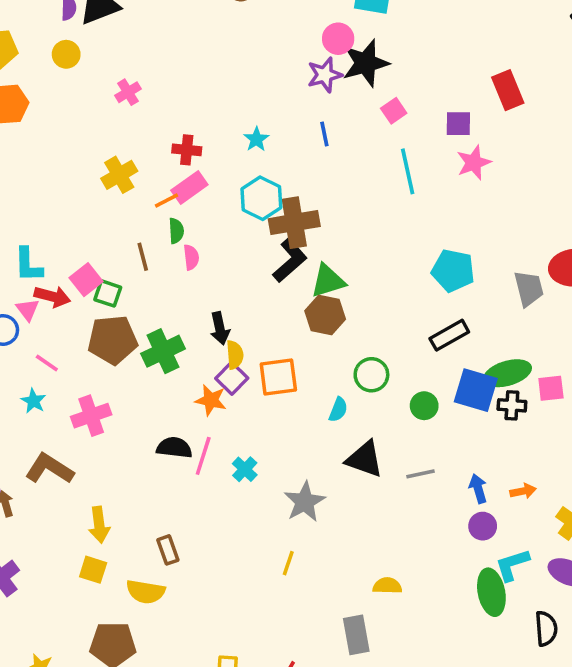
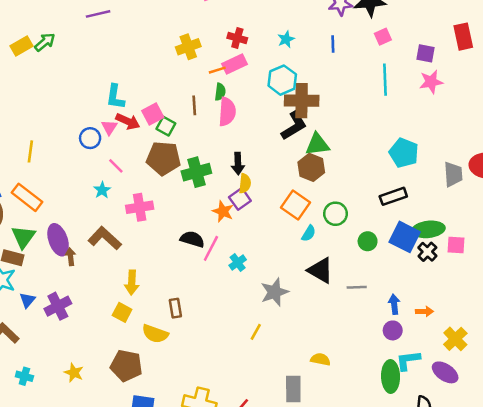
pink semicircle: (191, 257) -> (227, 112), size x1.6
orange square: (278, 377) -> (295, 205), moved, turned 32
black cross: (512, 405) -> (427, 252), turned 30

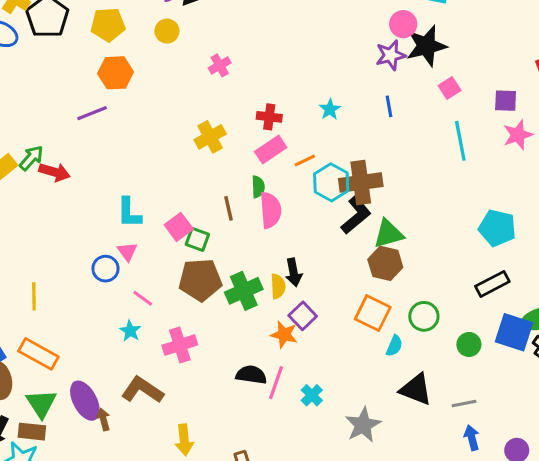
orange line: (217, 70) -> (305, 161), moved
cyan hexagon: (282, 80) -> (331, 182), moved
red arrow: (128, 121) -> (55, 172), moved
yellow semicircle: (245, 183) -> (278, 286), moved
blue arrow: (394, 304) -> (472, 438), moved

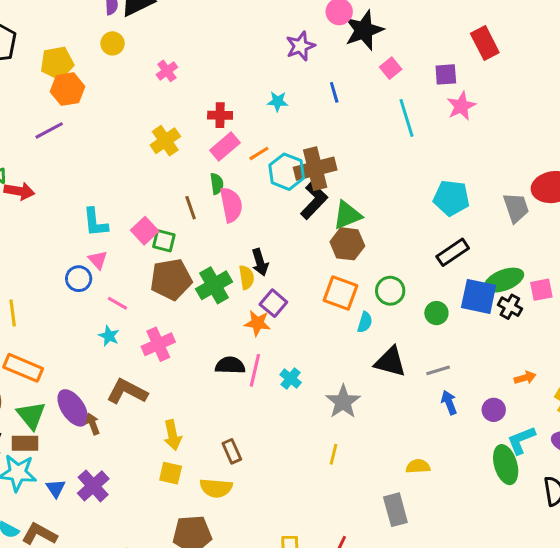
yellow pentagon: (108, 25) -> (57, 63), moved
purple star: (391, 55) -> (300, 46), moved
cyan star: (330, 109) -> (278, 101), turned -30

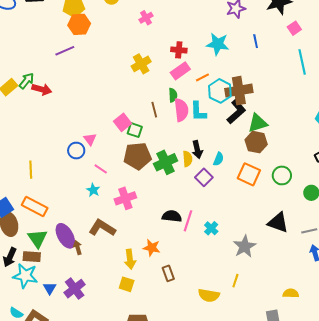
cyan star: (278, 101) -> (218, 44), size x1.6
cyan L-shape: (95, 222) -> (198, 112), moved
cyan semicircle: (365, 322) -> (218, 159), moved
orange star: (257, 323) -> (152, 248), moved
yellow semicircle: (216, 488) -> (209, 295), moved

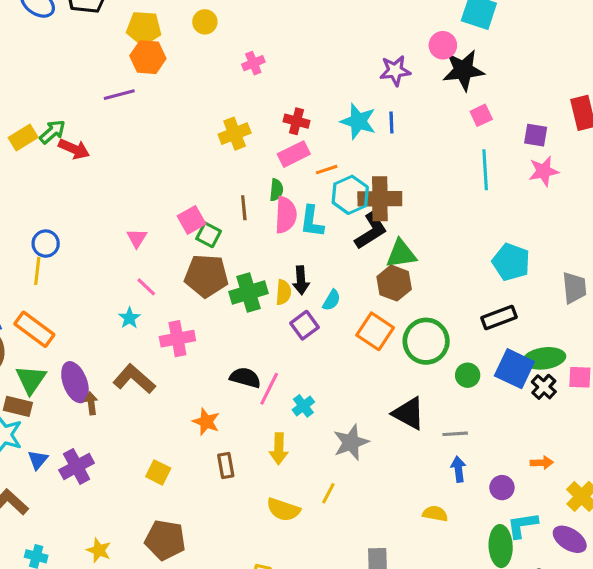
blue line: (256, 41) -> (391, 123), moved
blue circle: (76, 151) -> (46, 244), moved
green circle: (282, 175) -> (426, 341), size x1.5
yellow arrow: (130, 259) -> (279, 449), moved
yellow semicircle: (291, 293) -> (435, 514), moved

